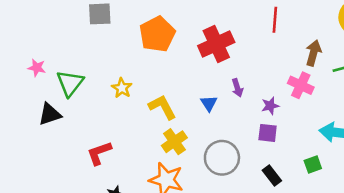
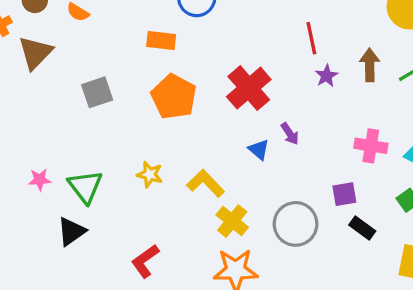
pink cross: (301, 85) -> (371, 146), moved
blue triangle: (209, 103) -> (259, 150), moved
purple star: (270, 106) -> (326, 76), moved
purple square: (268, 133) -> (344, 194), moved

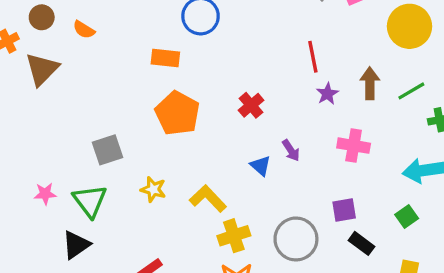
red cross: (249, 88) -> (251, 105), size x0.6
gray square: (97, 92) -> (108, 150), moved
pink cross: (371, 146) -> (354, 146), moved
yellow cross: (232, 221) -> (234, 236), turned 32

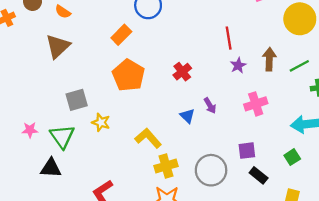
orange rectangle: (165, 58) -> (121, 35), turned -54
brown triangle: (42, 69) -> (58, 46), moved
pink cross: (354, 146) -> (256, 104), turned -30
yellow star: (153, 189) -> (101, 122), moved
black triangle: (76, 245) -> (51, 168), turned 35

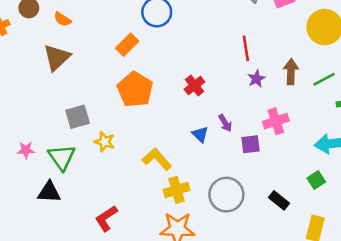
purple square: (247, 151) -> (251, 144), moved

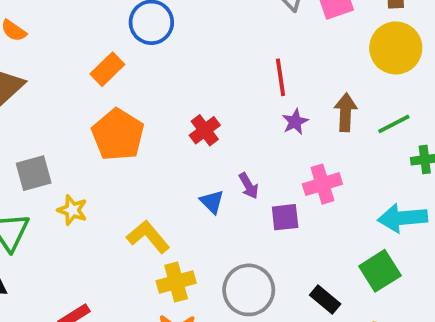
green square: (316, 180) -> (380, 271), size x1.5

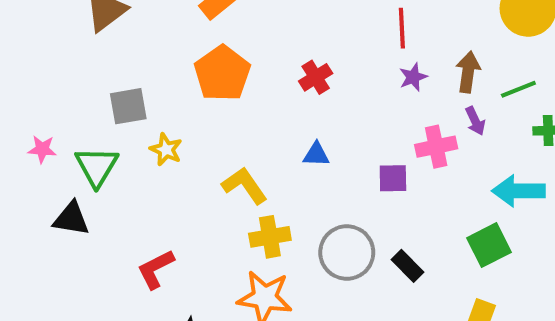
purple arrow: (249, 186) -> (475, 121), moved
blue triangle: (212, 202) -> (316, 154), turned -48
black rectangle: (325, 299) -> (407, 266), moved

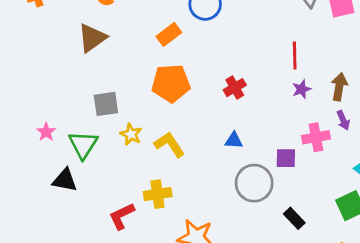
orange pentagon: (222, 73) -> (171, 83), turned 30
pink star: (42, 149) -> (46, 132), turned 30
yellow L-shape: (245, 186) -> (170, 144), moved
yellow cross: (270, 237) -> (158, 194), moved
gray circle: (347, 252) -> (254, 183), moved

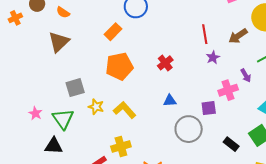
brown arrow: (339, 87) -> (238, 36), moved, turned -126
black rectangle: (294, 218) -> (231, 144), moved

